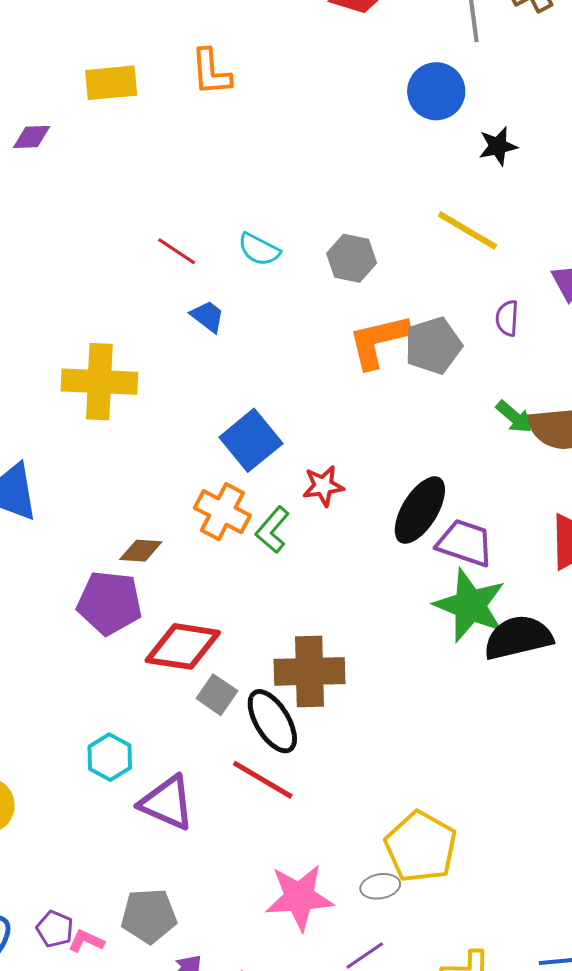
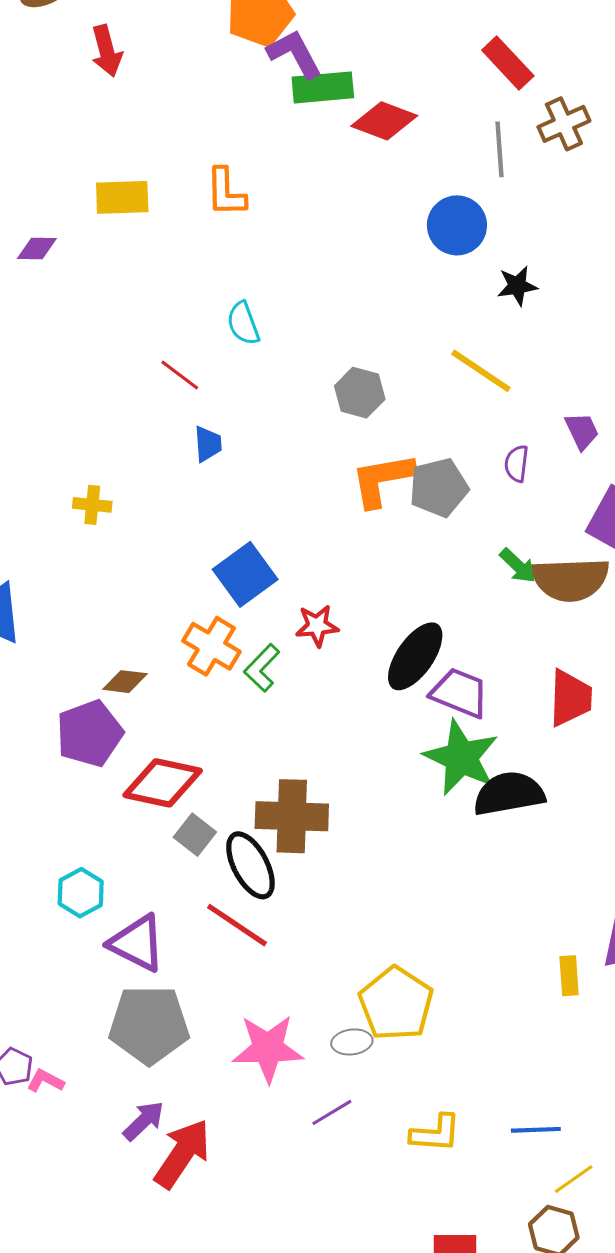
cyan semicircle: (259, 249) -> (243, 323), moved, turned 39
blue trapezoid: (208, 316) -> (208, 444), turned 45
yellow cross: (99, 382) -> (92, 505), size x0.5
purple pentagon: (109, 603) -> (90, 733), turned -30
gray pentagon: (149, 916) -> (149, 1025), moved, size x1.4

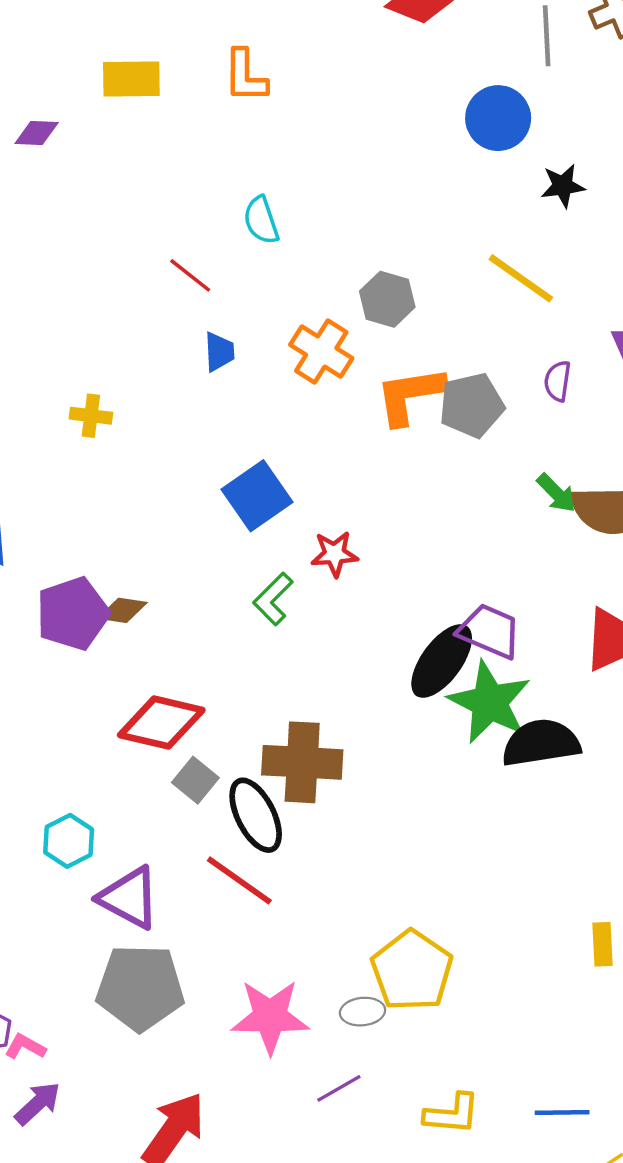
orange cross: (211, 646) -> (321, 352), moved
black ellipse: (415, 656) -> (442, 661), moved
purple pentagon: (90, 733) -> (73, 614), moved
purple arrow: (144, 1121) -> (38, 1103), moved

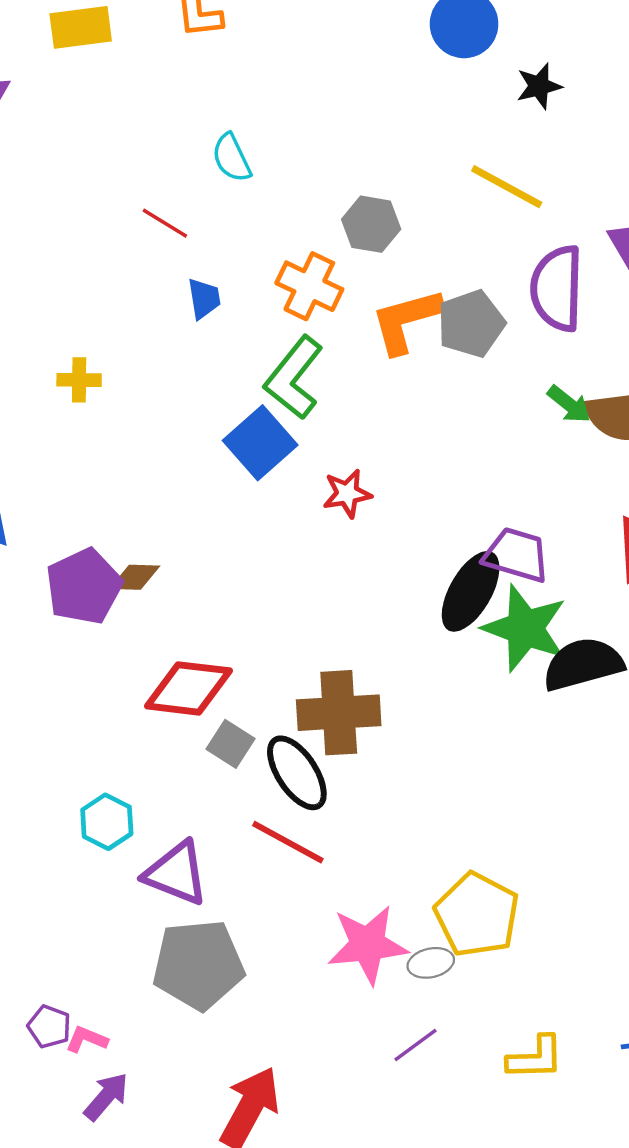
purple semicircle: (558, 381) -> (557, 288), size x2.0
green L-shape: (273, 599) -> (294, 378), moved, size x1.5
pink star: (270, 1017) -> (368, 945), moved

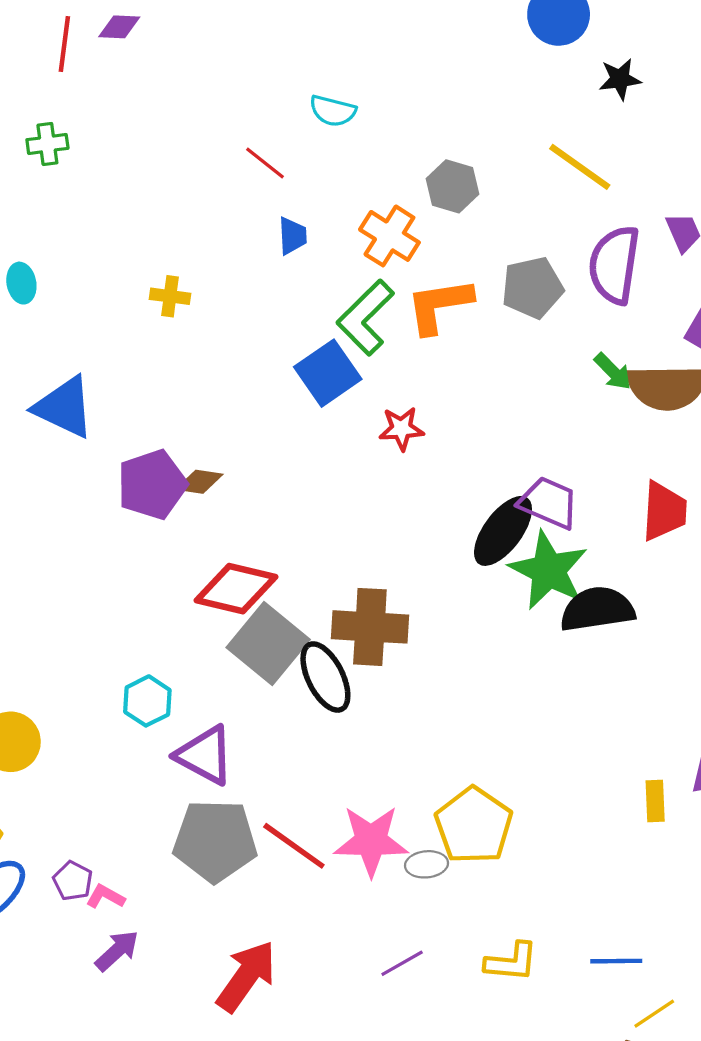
cyan semicircle: (232, 158) -> (333, 111), turned -57
orange L-shape: (406, 321) -> (439, 305), moved
gray square: (230, 744) -> (268, 644), size x1.8
red line: (288, 842) -> (294, 846), moved
purple line: (415, 1045) -> (402, 963), moved

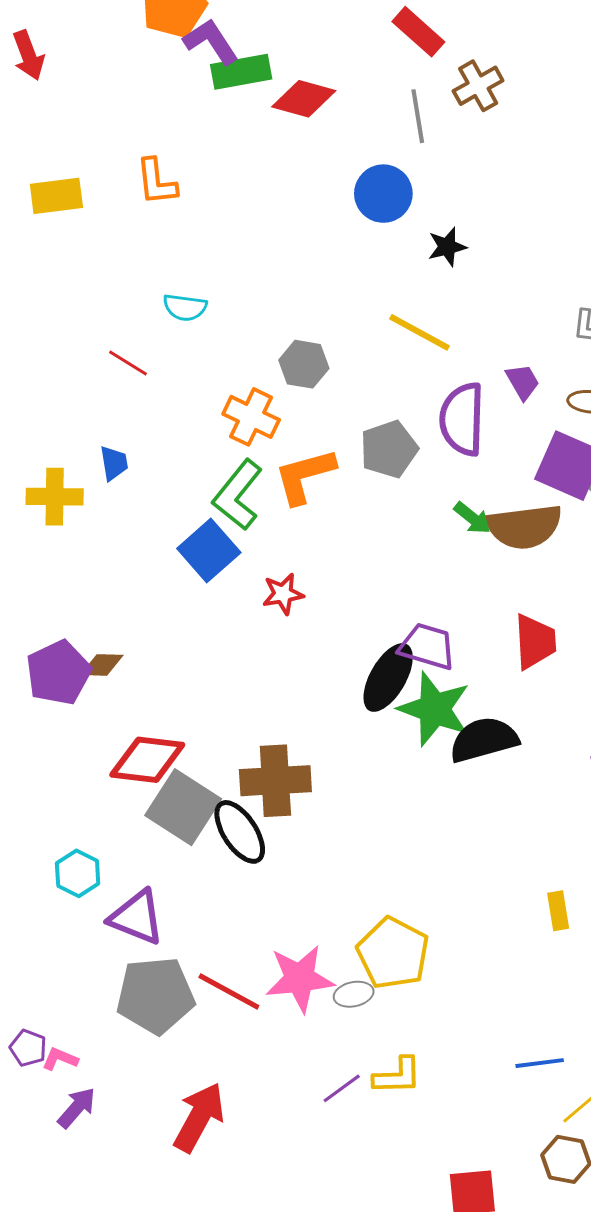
blue trapezoid: (292, 236) -> (114, 463), moved
yellow cross: (170, 296) -> (55, 497), size x1.5
yellow L-shape: (511, 962) -> (397, 1076), moved

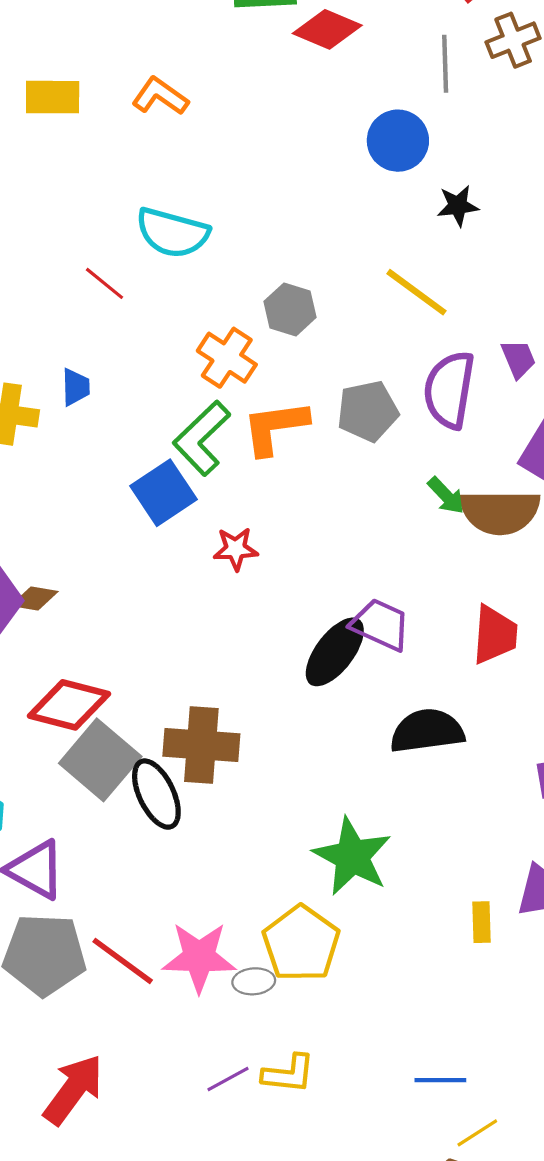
orange L-shape: (156, 182) -> (160, 96), turned 124
cyan semicircle: (185, 307) -> (172, 233), size x1.6
green star: (434, 709) -> (352, 856), moved

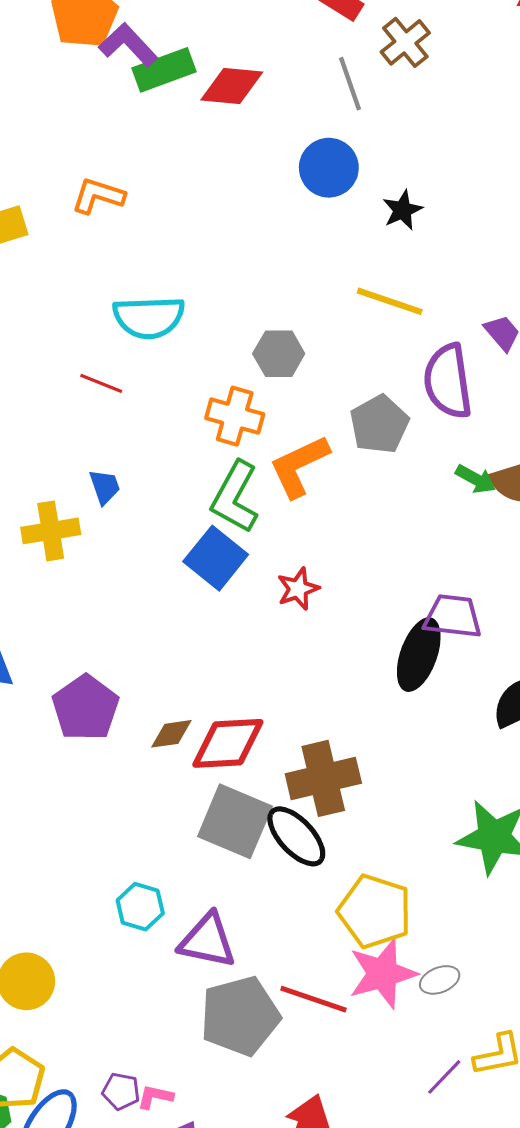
brown diamond: (34, 598) -> (171, 734), moved
red diamond: (69, 705) -> (228, 743), moved
yellow pentagon: (301, 944) -> (375, 911), moved

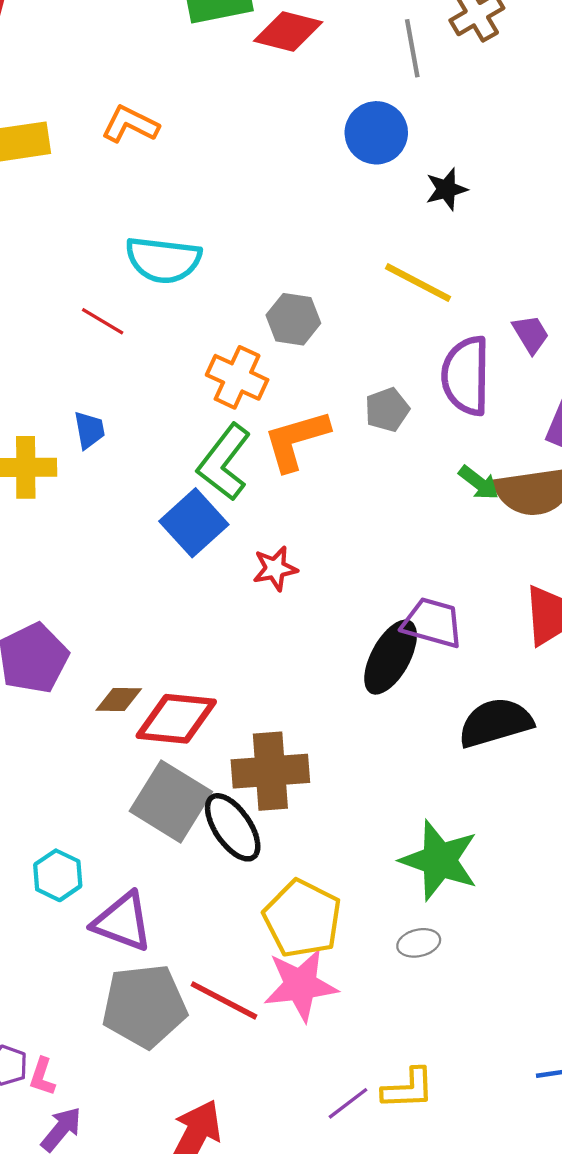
gray pentagon: (379, 424) -> (387, 410), size x0.7
gray ellipse: (440, 980) -> (419, 943), moved
pink L-shape: (155, 1097) -> (42, 1077), turned -93

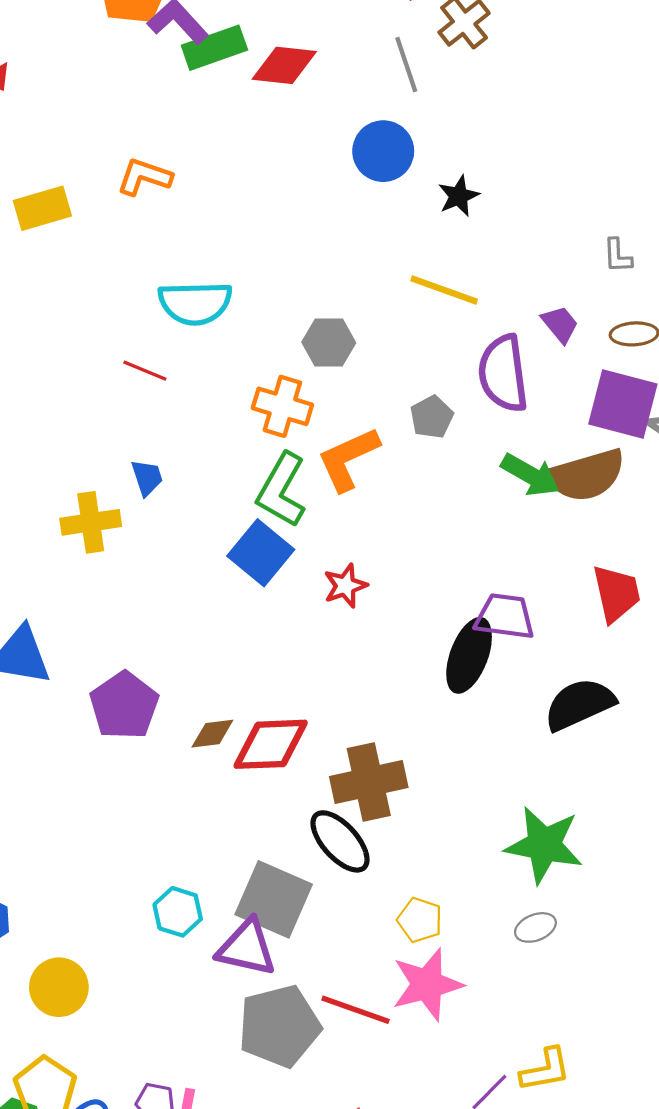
green arrow: (479, 483) -> (530, 475), size x1.4
gray square: (171, 801) -> (274, 899), moved
yellow pentagon: (302, 919) -> (420, 920), size x0.6

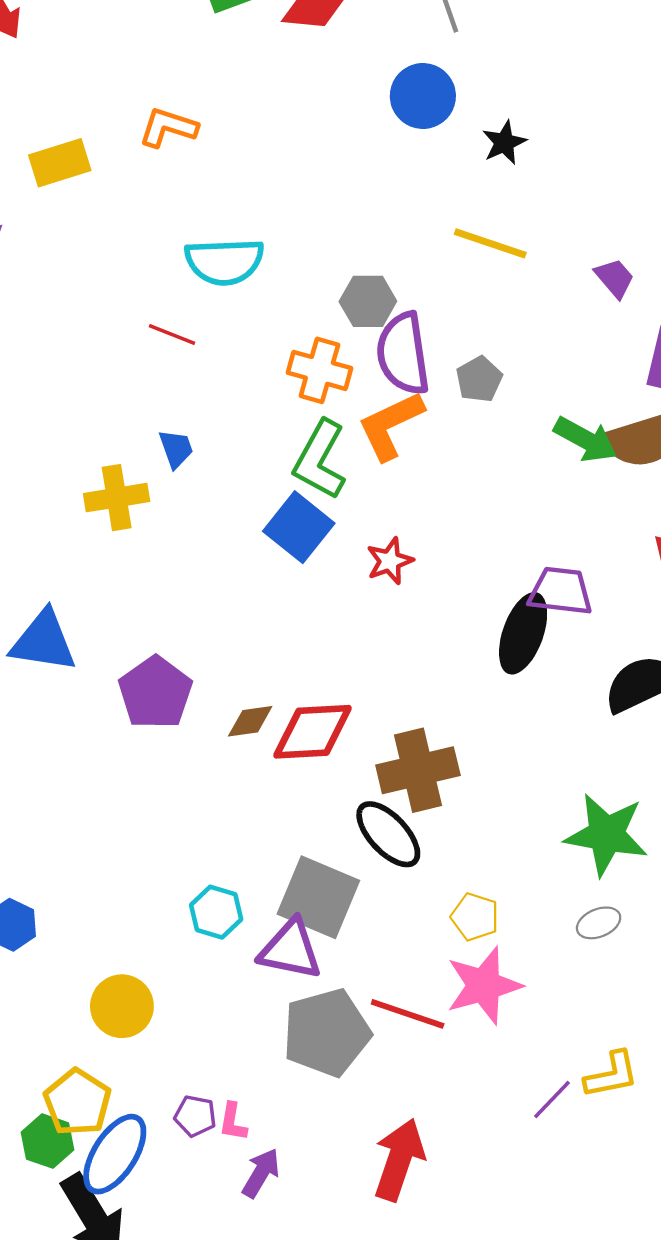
purple semicircle: (503, 373) -> (403, 354), moved
yellow circle: (59, 987) -> (122, 1006), moved

